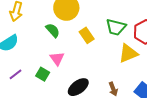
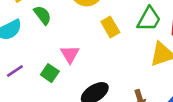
green trapezoid: (116, 27) -> (149, 19), turned -80
green semicircle: (53, 30) -> (43, 15), moved

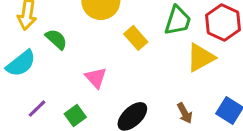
green square: (50, 73) -> (75, 116), moved, turned 30

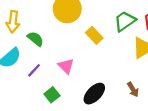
green trapezoid: (178, 21) -> (125, 21), turned -140
purple line: (37, 109) -> (34, 70), moved

